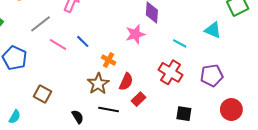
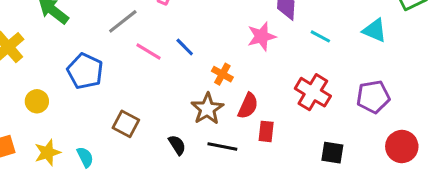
cyan line: (180, 43) -> (320, 36), moved
red rectangle: (138, 99) -> (266, 131), turned -40
cyan semicircle: (15, 117) -> (85, 157), turned -56
black semicircle: (78, 117) -> (177, 145), moved

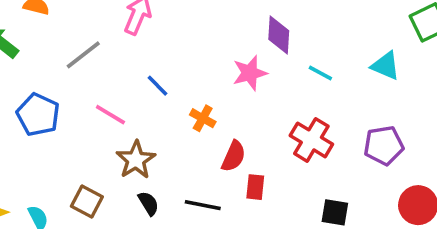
pink line: (148, 52) -> (110, 115), moved
brown star: (207, 109) -> (136, 160), moved
brown square: (126, 124) -> (87, 201), moved

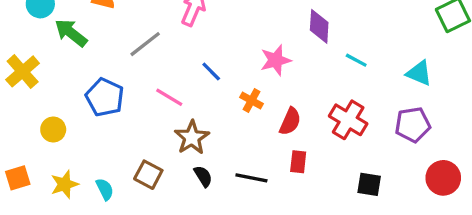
cyan triangle: (386, 66) -> (419, 73), moved
pink star: (250, 73) -> (276, 60), moved
red semicircle: (234, 156) -> (290, 121), moved

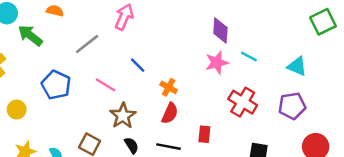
pink star: (276, 60) -> (217, 63), moved
red semicircle: (290, 121) -> (170, 113), moved

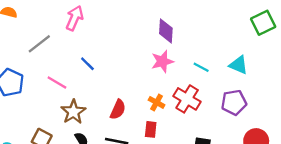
cyan line: (249, 56) -> (201, 67), moved
orange cross: (169, 87) -> (157, 102), moved

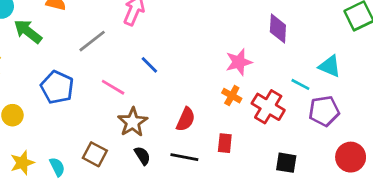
purple diamond: (166, 31) -> (278, 29), moved
cyan line: (201, 67) -> (300, 84), moved
orange cross: (157, 102) -> (232, 96), moved

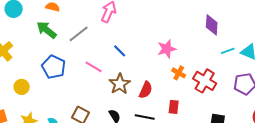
green arrow: (28, 31) -> (47, 30), moved
pink star: (239, 62) -> (167, 49), moved
cyan line: (300, 84) -> (228, 51), moved, turned -48
brown star: (133, 122) -> (120, 84), moved

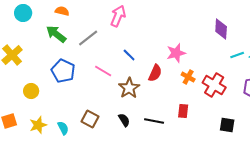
red semicircle: (146, 90) -> (155, 73), moved

